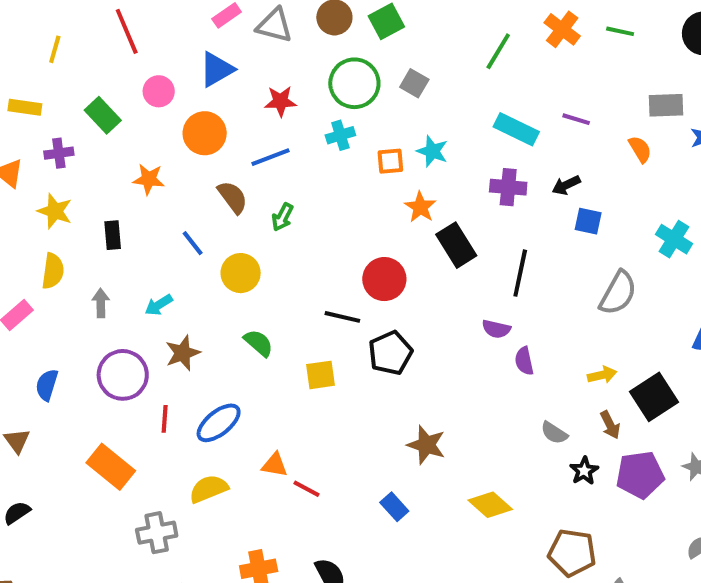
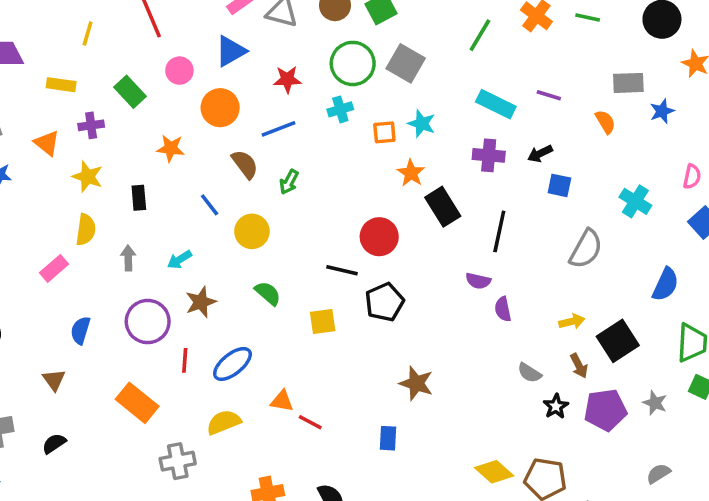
gray square: (414, 83) -> (406, 63), size x1.5
yellow diamond: (490, 505) -> (494, 472), moved
blue rectangle: (394, 507) -> (388, 438), turned 45

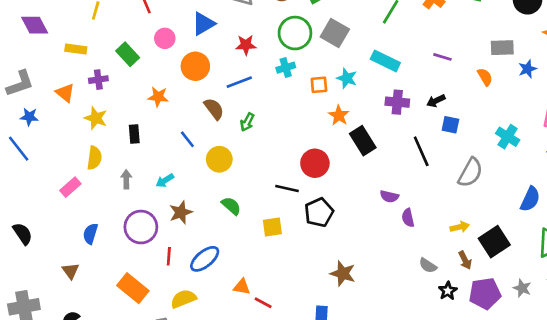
cyan rectangle: (496, 104) -> (385, 61), moved
black line: (499, 231) -> (421, 151), moved, turned -36
yellow semicircle: (224, 422) -> (183, 299), moved

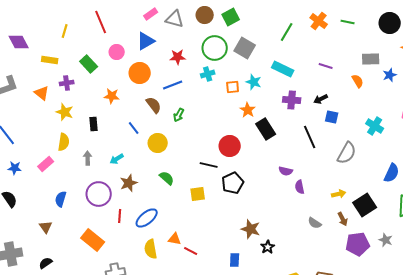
blue star: (29, 117) -> (15, 168), moved
black star: (448, 291) -> (268, 247), moved
yellow semicircle: (183, 299) -> (151, 249), moved, turned -78

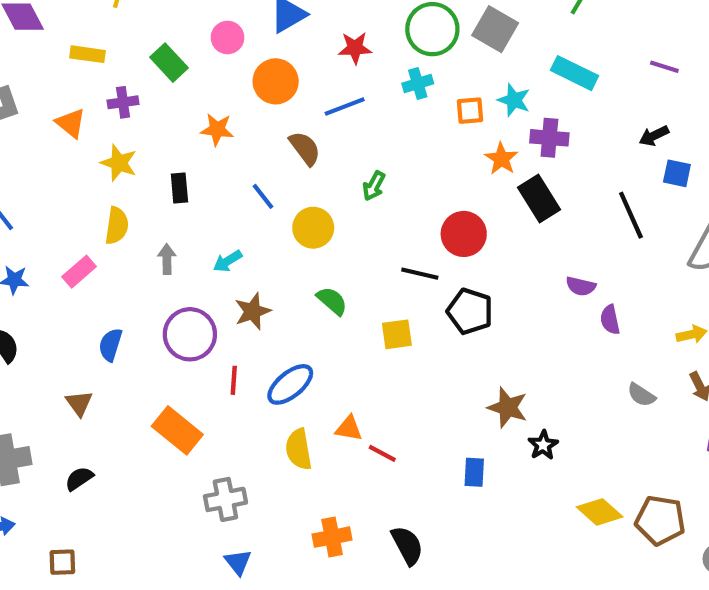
purple cross: (292, 100) -> (549, 138), moved
green arrow: (179, 115) -> (374, 186), moved
black pentagon: (233, 183) -> (470, 311), turned -30

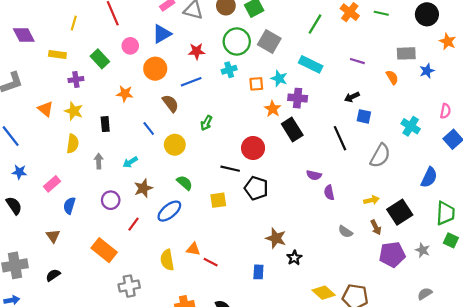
orange triangle: (71, 123) -> (45, 109), moved
pink rectangle: (79, 272) -> (52, 184), moved
purple circle: (190, 334) -> (111, 200), size x0.7
red line: (234, 380) -> (133, 224), turned 32
blue ellipse: (290, 384) -> (169, 211), moved

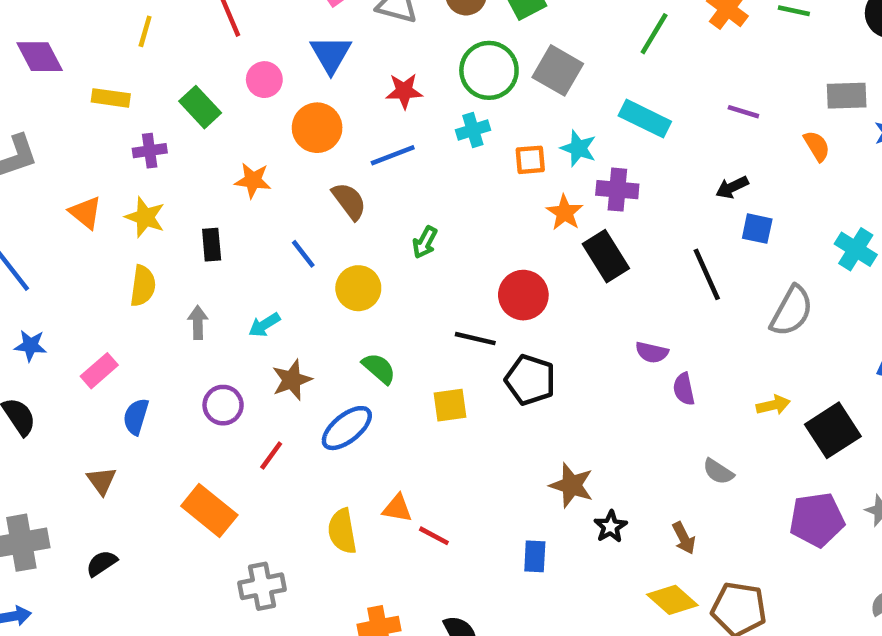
blue triangle: (162, 34) -> (331, 54), turned -30
brown arrow: (376, 227) -> (684, 538), moved

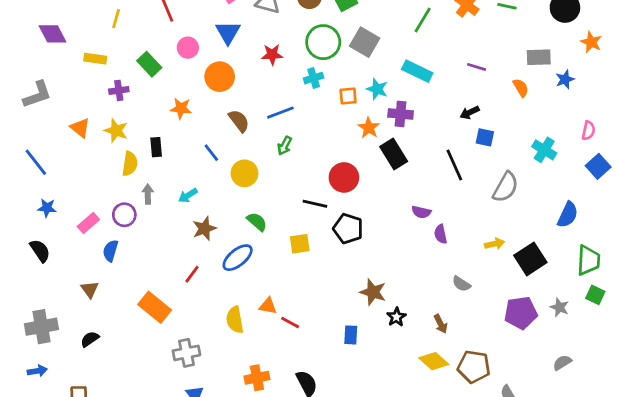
blue line: (393, 155) -> (280, 113), moved
yellow semicircle: (143, 286) -> (130, 164), moved
purple circle: (223, 405) -> (124, 215), moved

